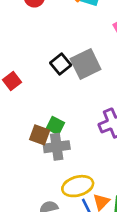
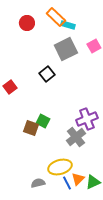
gray square: (86, 64) -> (66, 49), moved
gray cross: (57, 147) -> (76, 137), moved, turned -30

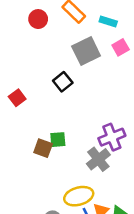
cyan rectangle: (68, 25) -> (108, 21), moved
green square: (43, 121) -> (58, 140), turned -32

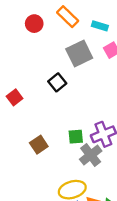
green square: (58, 140) -> (76, 137), moved
brown square: (43, 148) -> (39, 145), turned 36

